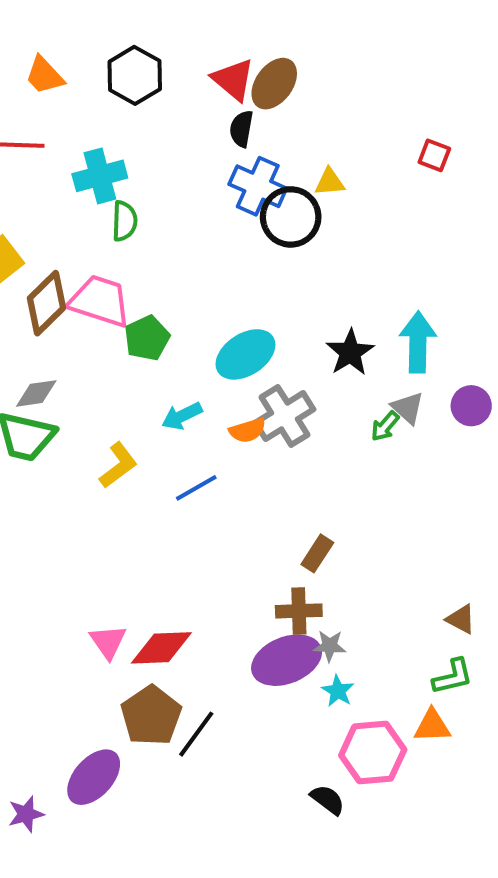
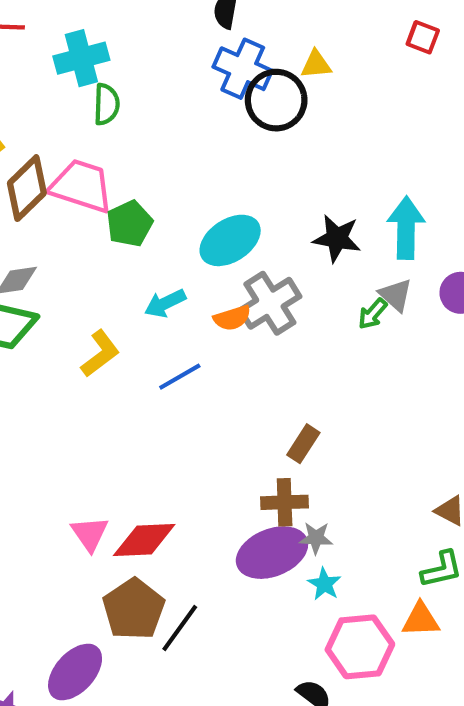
black star: (350, 352) -> (337, 238), turned -30

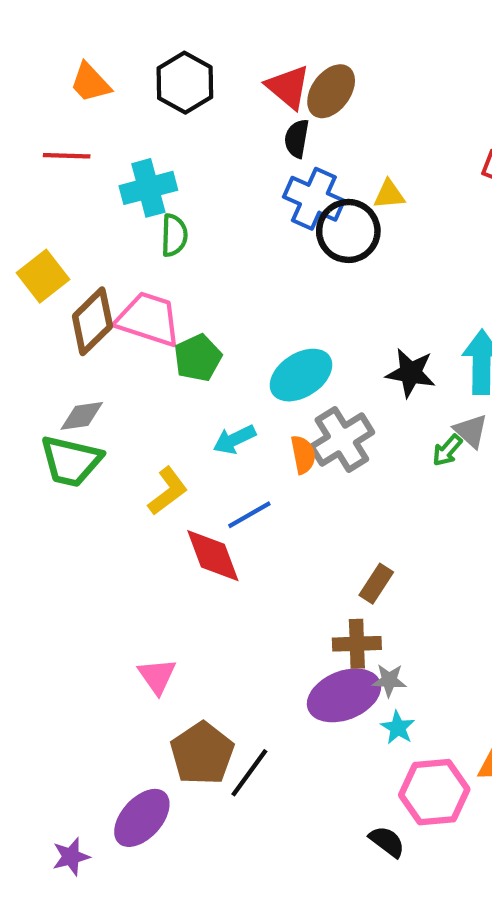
orange semicircle: (232, 318) -> (303, 455), turned -84
red diamond: (144, 540) -> (213, 556), moved, turned 72

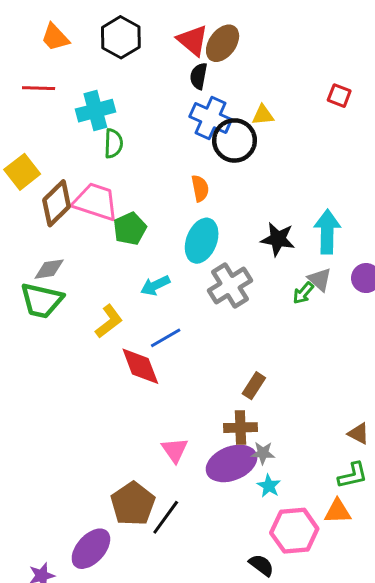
cyan ellipse: (301, 375) -> (202, 241), turned -36
orange semicircle: (303, 455) -> (200, 188), moved
pink triangle: (157, 676) -> (175, 450), moved

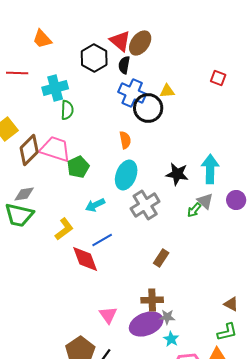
orange trapezoid: (55, 37) -> (42, 39), moved
black hexagon: (121, 37) -> (94, 58), moved
brown rectangle: (254, 386) -> (161, 258), moved

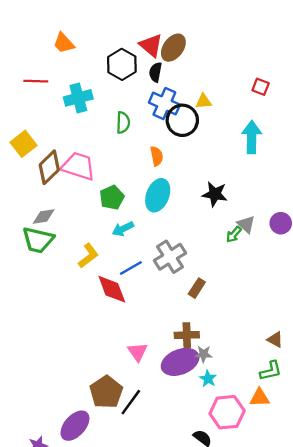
green semicircle: (67, 110) -> (123, 123), moved
green pentagon: (78, 167) -> (112, 197), moved
cyan arrow: (210, 169) -> (252, 137), moved
gray cross: (145, 205) -> (170, 257), moved

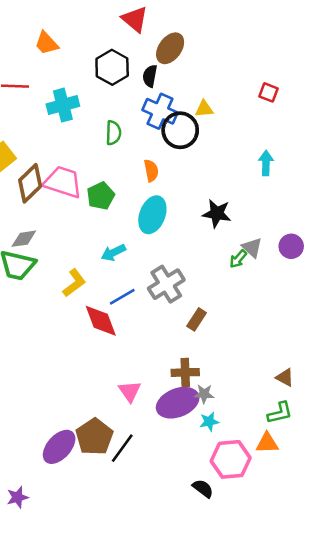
red triangle: (151, 45) -> (135, 19), moved
cyan arrow: (252, 137) -> (266, 163), moved, size x0.7
green pentagon: (112, 197) -> (101, 196), moved
cyan star: (208, 379) -> (209, 422), turned 30
purple ellipse: (75, 426) -> (59, 447), moved

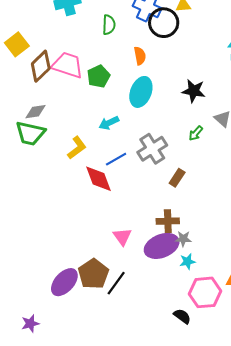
green arrow: (238, 259) -> (196, 133), moved

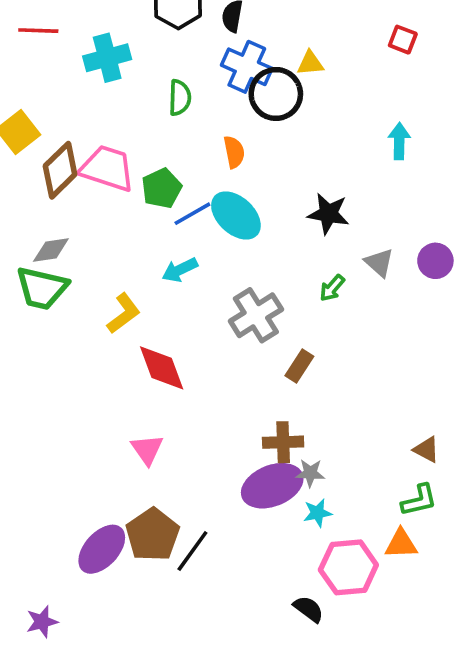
cyan ellipse: (141, 92) -> (236, 215), turned -68
blue line: (116, 159) -> (192, 214), moved
pink triangle: (122, 237) -> (147, 449), moved

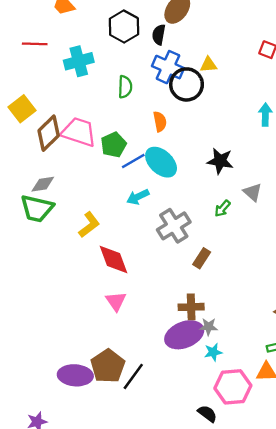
cyan arrow: (180, 270) -> (138, 197), moved
pink triangle: (147, 449) -> (116, 301), moved
purple ellipse: (102, 549) -> (75, 375), turned 52

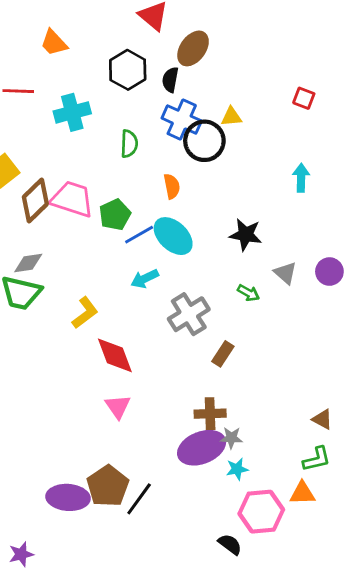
green arrow: (222, 208) -> (248, 293), turned -102

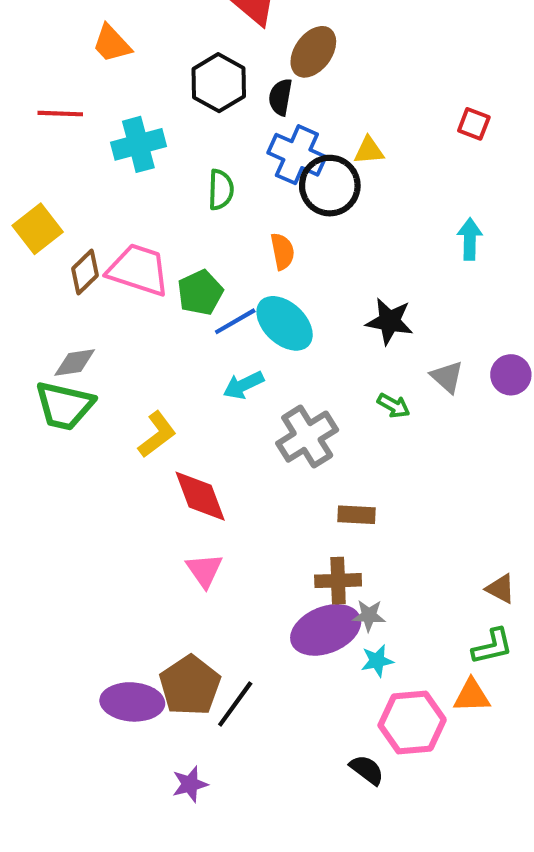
brown diamond: (35, 200) -> (85, 272), size x0.7
brown rectangle: (223, 354) -> (357, 515), moved, turned 60
purple star: (21, 554) -> (190, 784), moved

